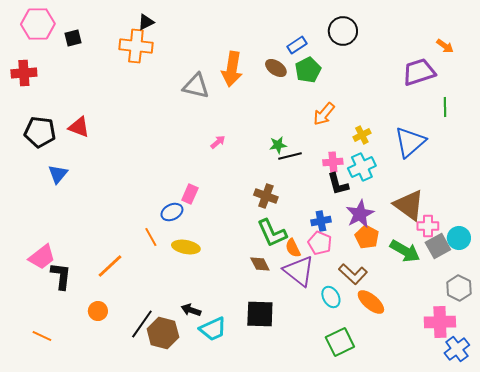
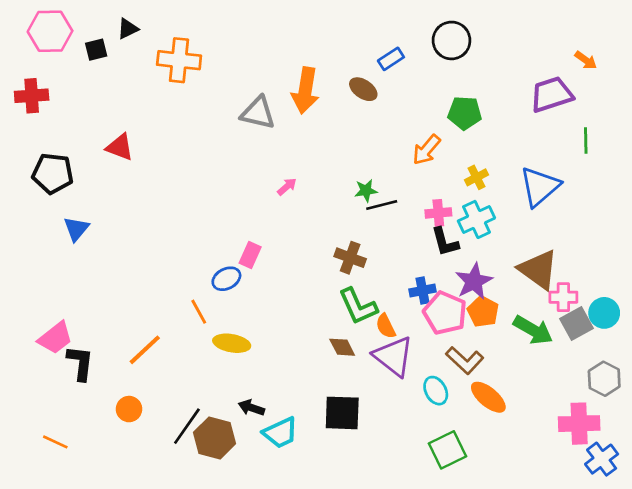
black triangle: (146, 22) -> (128, 29), moved
green pentagon: (308, 70) -> (465, 113), moved, turned 30
red triangle: (79, 127) -> (120, 147), moved
pink pentagon: (320, 243) -> (445, 313), moved, size x1.4
yellow ellipse: (186, 247) -> (232, 343), moved

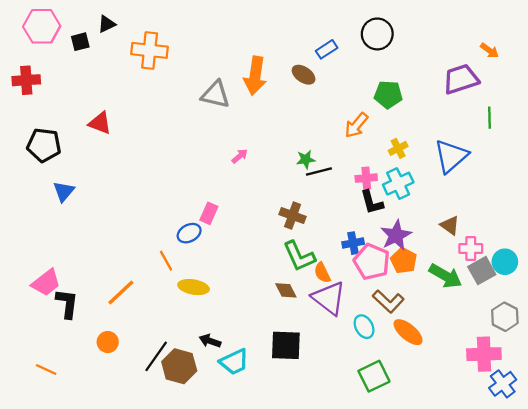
brown triangle: (538, 270) -> (450, 225), size x0.6

